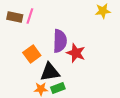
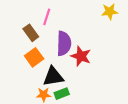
pink line: (30, 16) -> (47, 17), moved
brown rectangle: (15, 17) -> (31, 33), moved, turned 42

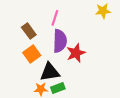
pink line: (47, 17) -> (55, 18), moved
red star: (81, 56) -> (76, 53), turned 30

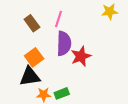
brown rectangle: (29, 31) -> (32, 23), moved
black triangle: (50, 72) -> (30, 76), moved

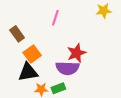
brown rectangle: (32, 23) -> (17, 34), moved
purple semicircle: (64, 43) -> (67, 68), moved, turned 90

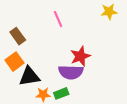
pink line: (55, 18) -> (58, 19), turned -42
orange square: (32, 54) -> (14, 62), moved

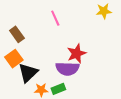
black triangle: (29, 76) -> (28, 73), turned -35

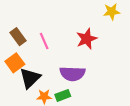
pink line: (55, 18) -> (44, 41), moved
red star: (77, 54) -> (87, 39), moved

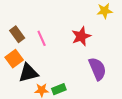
purple semicircle: (72, 74) -> (97, 69), moved, turned -115
black triangle: (30, 78) -> (28, 73), turned 30

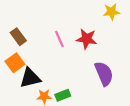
red star: (81, 36) -> (87, 39), turned 30
pink line: (42, 38) -> (59, 39), moved

